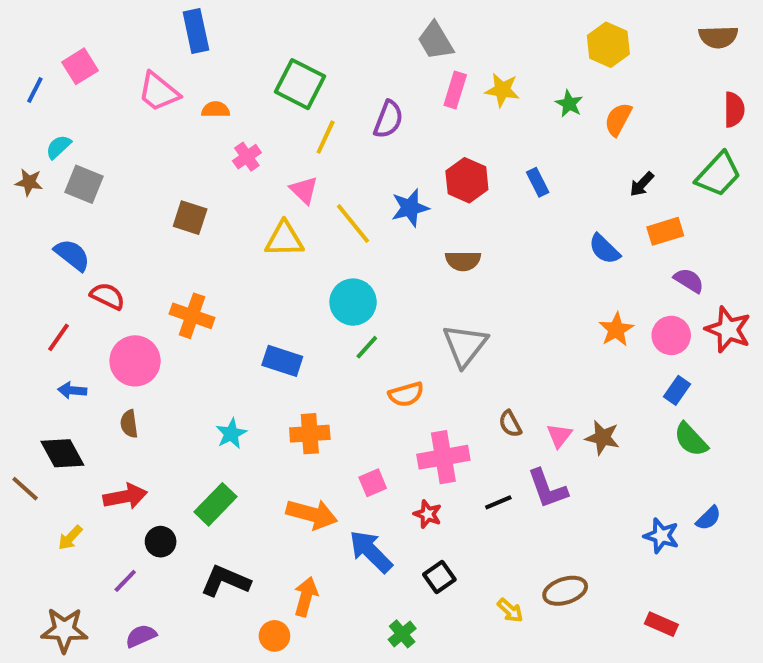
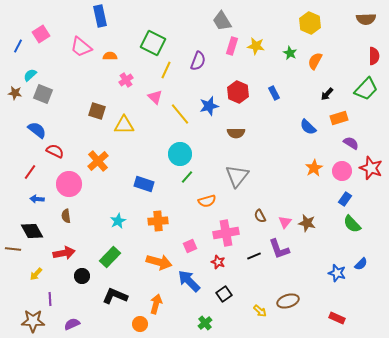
yellow triangle: (284, 239) -> (124, 125), moved
orange cross: (192, 316) -> (98, 161), turned 30
brown line: (25, 489) -> (13, 249), turned -35
purple line: (125, 581) -> (50, 299), moved, turned -48

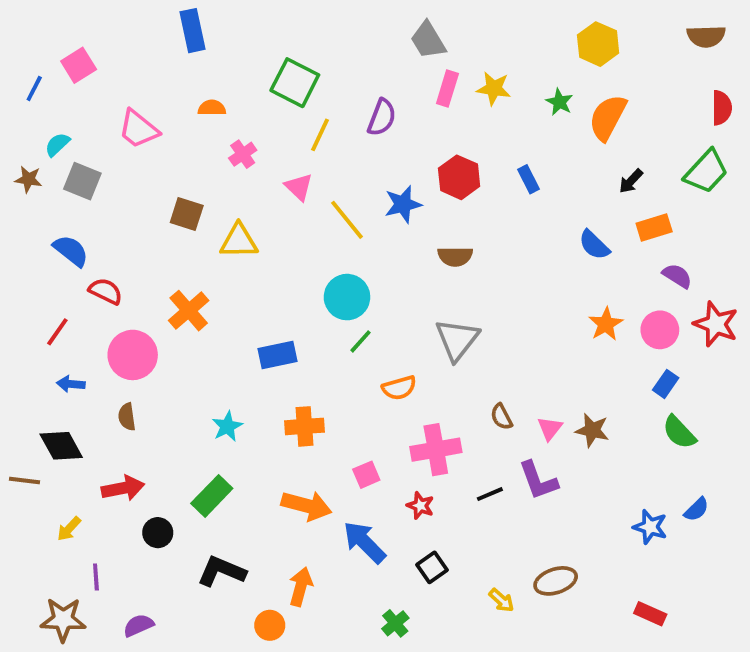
pink trapezoid: (81, 47) -> (138, 129), moved
orange semicircle: (315, 61) -> (608, 117), size x1.4
blue rectangle: (144, 184) -> (277, 355), turned -30

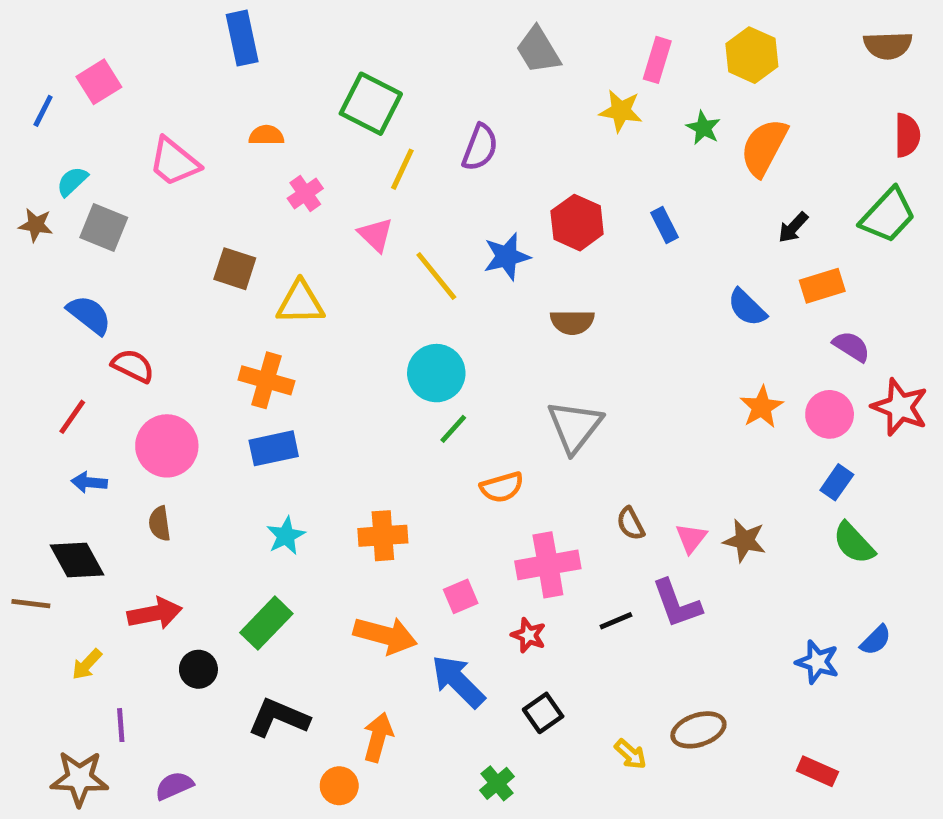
pink rectangle: (447, 88) -> (657, 60), moved
orange cross: (189, 311) -> (266, 380), moved, turned -33
blue rectangle: (277, 355) -> (274, 448), moved

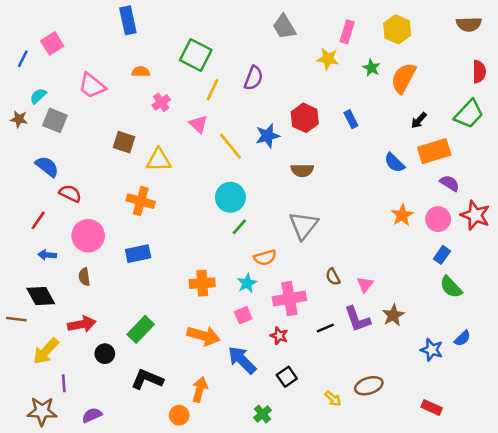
orange rectangle: (822, 286) -> (434, 151), size x1.4
blue rectangle: (274, 448) -> (138, 254), moved
cyan star: (286, 536) -> (247, 283), moved
brown star: (745, 541) -> (393, 315), moved, turned 30
yellow arrow: (87, 664) -> (46, 351), size x1.6

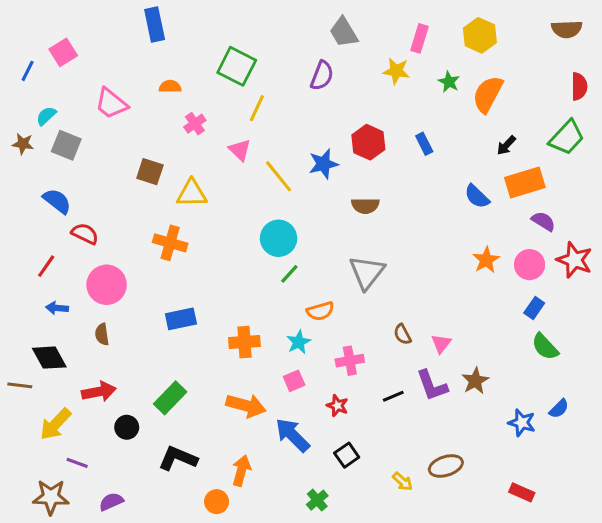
purple semicircle: (253, 78) -> (322, 76), moved
blue rectangle: (138, 254) -> (181, 319), moved
pink cross: (289, 299) -> (350, 361), size x0.7
purple line: (64, 383) -> (77, 463), turned -66

